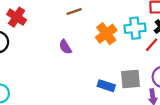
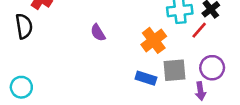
orange cross: (106, 34) -> (154, 40), moved

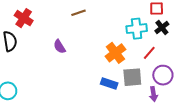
red line: (199, 30) -> (149, 53), moved
purple semicircle: (98, 33) -> (60, 47), moved

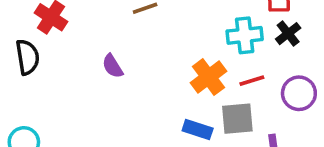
red line: (149, 53) -> (252, 81), moved, turned 32
purple circle: (163, 75) -> (299, 93), moved

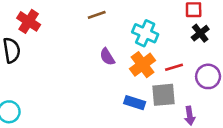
cyan cross: (245, 35) -> (145, 33), moved, turned 30
purple semicircle: (113, 66) -> (107, 57), moved

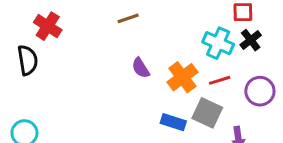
cyan cross: (145, 33) -> (218, 43), moved
gray square: (163, 95) -> (207, 113), turned 30

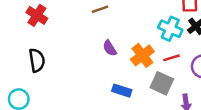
black semicircle: (28, 60) -> (37, 60), moved
blue rectangle: (173, 122) -> (122, 91), moved

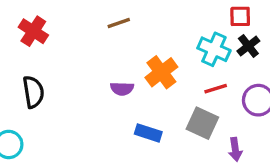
purple semicircle: (110, 48) -> (122, 89), moved, turned -56
orange cross: (142, 55) -> (161, 72), moved

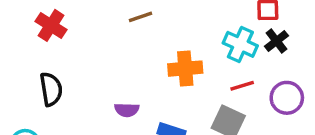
orange cross: (161, 72) -> (185, 69), turned 32
purple semicircle: (122, 89) -> (127, 110), moved

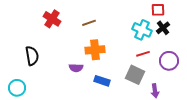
brown line: (140, 17) -> (89, 23), moved
red cross: (51, 25) -> (52, 19), moved
orange cross: (185, 69) -> (95, 50), moved

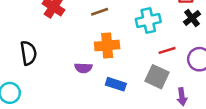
cyan cross: (142, 30) -> (148, 21), moved, turned -36

